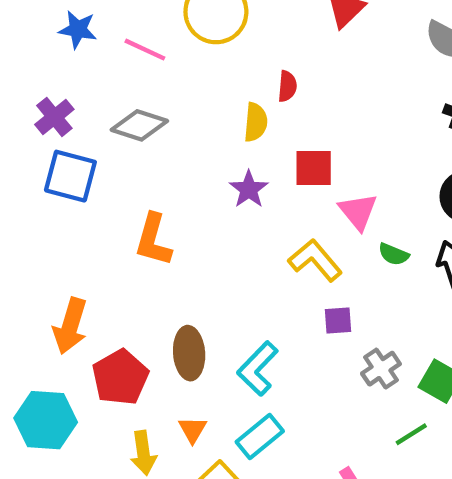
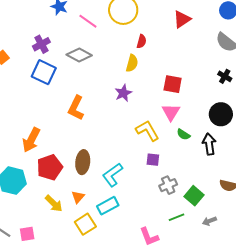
red semicircle: (287, 86) -> (141, 41), moved
red square: (314, 168) -> (173, 84), moved
yellow arrow: (143, 453) -> (54, 203), turned -48

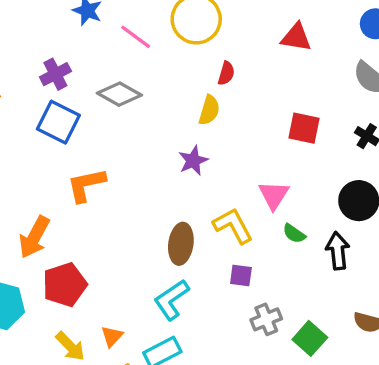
red triangle: (182, 19) -> (296, 37), turned 42
red square: (173, 84) -> (304, 128), moved
orange L-shape: (76, 108) -> (86, 185), moved, turned 50
brown ellipse: (83, 162) -> (181, 244), moved

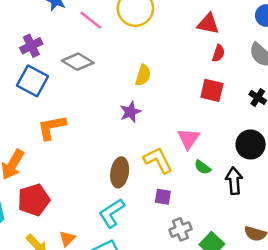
red semicircle: (226, 73) -> (218, 53), moved

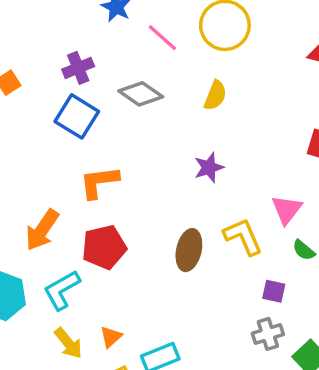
yellow semicircle: (143, 75) -> (215, 95), moved
purple square: (163, 197) -> (274, 291), moved
red pentagon: (34, 200) -> (104, 247), moved
cyan L-shape: (112, 213) -> (62, 290), moved

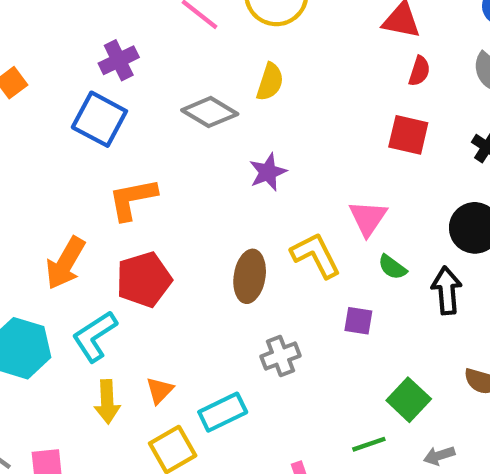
purple cross: (78, 68) -> (119, 60), moved
gray diamond: (141, 94) -> (210, 112), moved
gray cross: (268, 334) -> (280, 356), moved
yellow arrow: (68, 343) -> (107, 402), turned 40

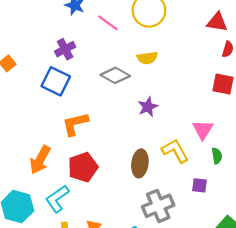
yellow semicircle: (270, 82) -> (147, 58), turned 66
green semicircle: (392, 267) -> (217, 156), turned -133
gray cross: (280, 356) -> (158, 206), size x1.5

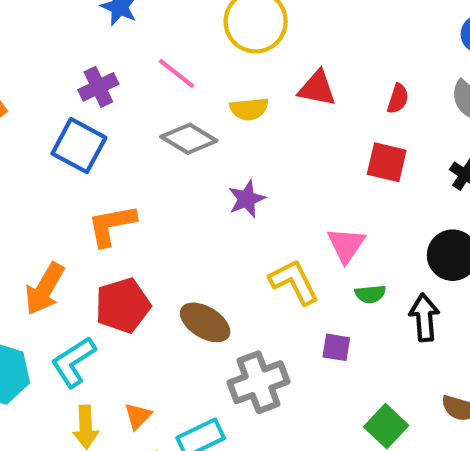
red triangle: (217, 22) -> (317, 88), moved
pink line: (108, 23) -> (177, 73), moved
green semicircle: (217, 156) -> (370, 294), turned 91
brown ellipse: (140, 163) -> (205, 322), moved, turned -68

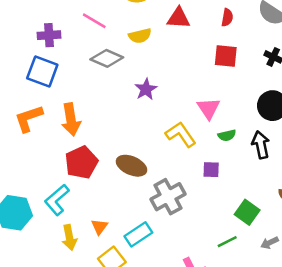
purple cross: (98, 87) -> (49, 35), turned 30
orange L-shape: (112, 225) -> (29, 118), moved
orange arrow: (45, 289) -> (71, 120), moved, turned -32

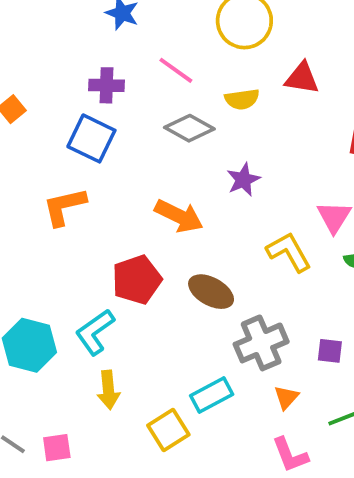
orange arrow: (71, 120) -> (179, 216), moved, turned -60
purple square: (211, 170) -> (330, 351), moved
orange triangle: (99, 227) -> (286, 397), moved

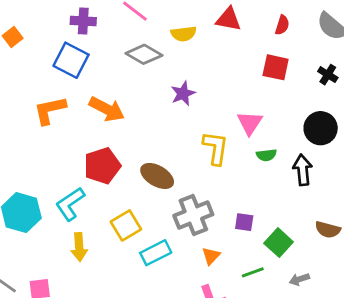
orange arrow: (179, 216) -> (107, 109), moved
yellow L-shape: (289, 252) -> (216, 148), turned 36
yellow square: (168, 430) -> (126, 225), moved

